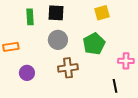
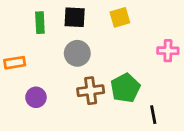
yellow square: (102, 13) -> (120, 17), moved
green pentagon: (94, 44) -> (125, 88), moved
pink cross: (126, 61) -> (168, 51), moved

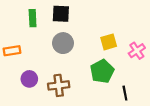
yellow square: (120, 17) -> (109, 42), moved
pink cross: (168, 51) -> (137, 51), moved, turned -35
brown cross: (91, 91) -> (59, 85), moved

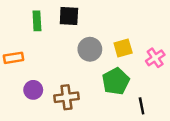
gray circle: (63, 43) -> (90, 49), moved

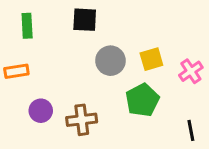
green rectangle: (37, 21) -> (27, 26), moved
black line: (142, 106) -> (191, 130), moved

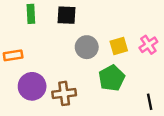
green rectangle: (27, 26) -> (31, 14), moved
pink cross: (191, 71) -> (148, 45), moved
purple circle: (41, 111) -> (32, 86), size x1.5

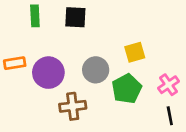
pink cross: (148, 45) -> (169, 85), moved
gray circle: (87, 47) -> (96, 70), moved
purple circle: (32, 86) -> (48, 73), moved

